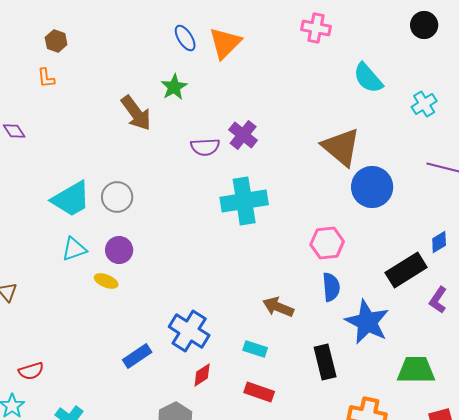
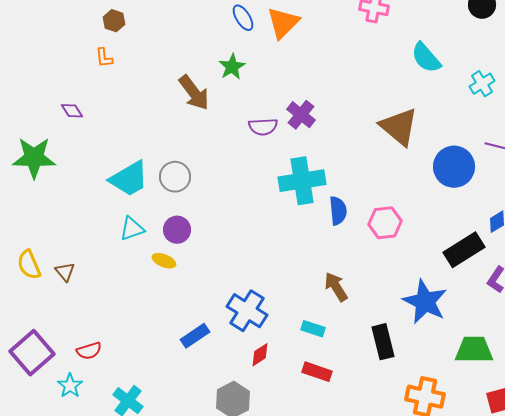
blue circle: (372, 187) -> (454, 167), moved
blue semicircle: (331, 287) -> (338, 211), moved
brown arrow: (278, 307) -> (336, 287), turned 36

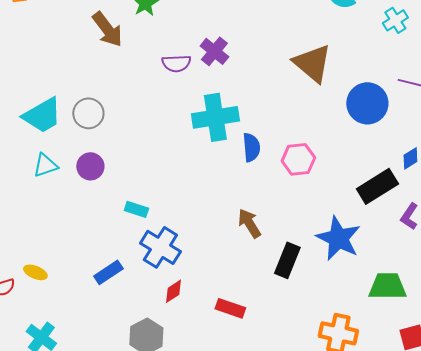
yellow ellipse: (164, 261) -> (35, 272), moved
cyan rectangle: (313, 329) -> (136, 209), moved
black rectangle: (383, 342) -> (287, 260), moved, turned 36

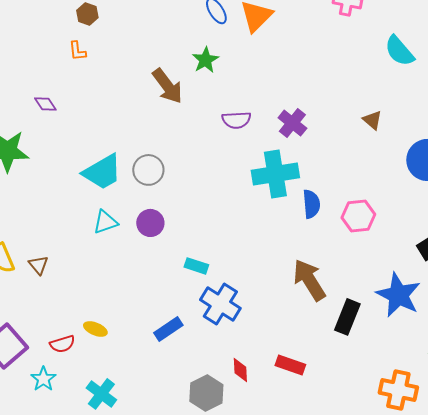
purple cross: (214, 51) -> (292, 123), moved
brown triangle: (312, 63) -> (372, 120), size x0.5
brown arrow: (249, 223) -> (309, 280), size x1.4
red diamond: (173, 291) -> (240, 370), moved, turned -60

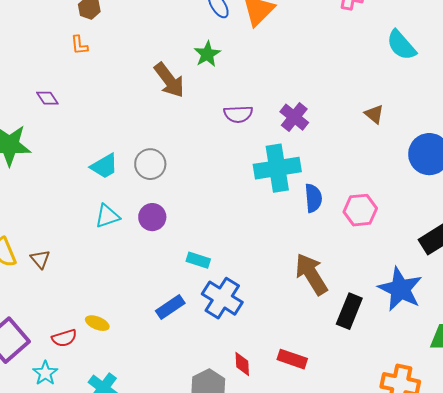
cyan trapezoid: (102, 172) -> (104, 166), size x0.7
blue rectangle: (168, 329) -> (170, 307), moved

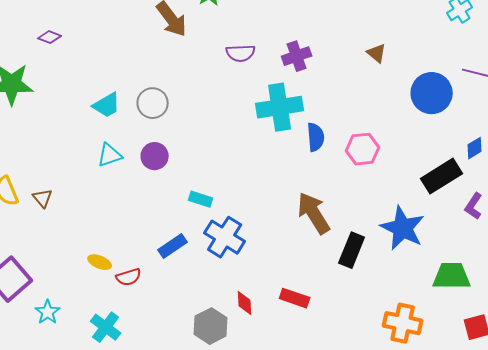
purple diamond: (47, 98) -> (50, 37), turned -35
purple cross: (294, 117) -> (297, 56), turned 32
red semicircle: (64, 338) -> (129, 277), moved

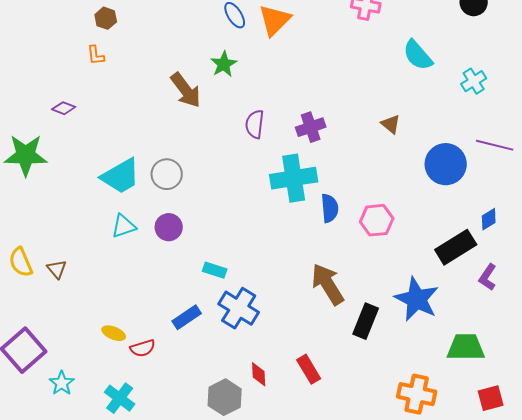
purple semicircle: (241, 53) -> (255, 124), turned 100
cyan trapezoid: (107, 105) -> (121, 176), size x1.4
red rectangle: (295, 298) -> (309, 369), turned 40

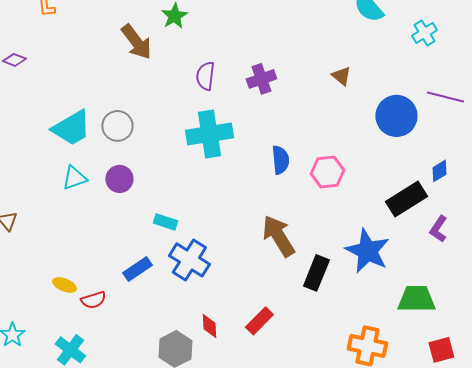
cyan cross: (294, 178) -> (209, 134), moved
red rectangle: (309, 369) -> (259, 321), turned 76

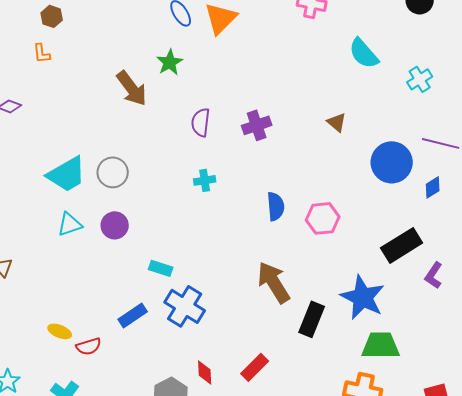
cyan cross: (209, 134) -> (205, 180), size x0.5
blue diamond: (439, 171) -> (433, 187), moved
green trapezoid: (416, 299) -> (381, 345), moved

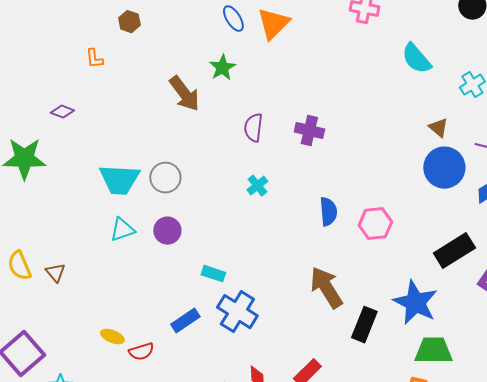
brown hexagon: (52, 16) -> (129, 22), moved
brown triangle: (337, 122) -> (438, 128), moved
purple cross: (257, 125) -> (309, 131), turned 32
cyan trapezoid: (67, 174) -> (119, 180), turned 33
cyan cross: (205, 180) -> (257, 186), turned -30

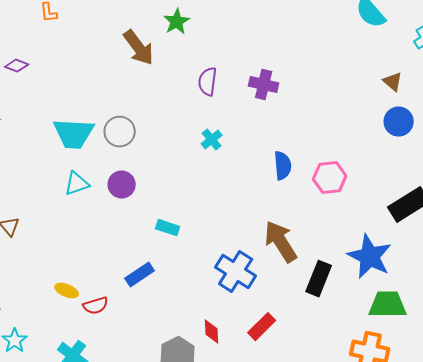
blue circle: (444, 168) -> (399, 122), size x0.7
blue cross: (237, 312) -> (236, 272), moved

